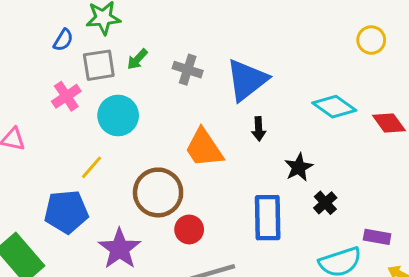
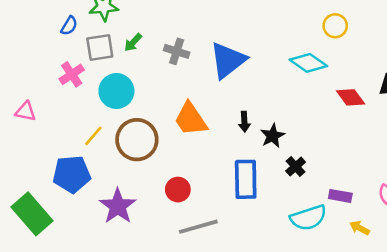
cyan diamond: (334, 107) -> (308, 63), moved
black arrow: (259, 129) -> (244, 122), moved
brown circle: (158, 192) -> (137, 140), moved

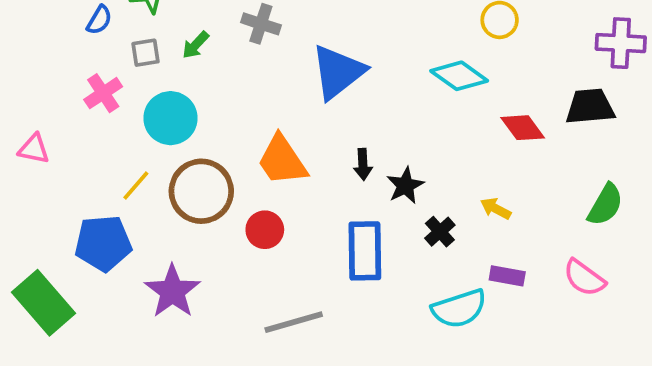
gray square: (100, 48) -> (145, 53), size x0.7
gray cross: (177, 51) -> (261, 24), moved
red circle: (178, 190) -> (265, 230), moved
yellow arrow: (360, 228) -> (496, 209), moved

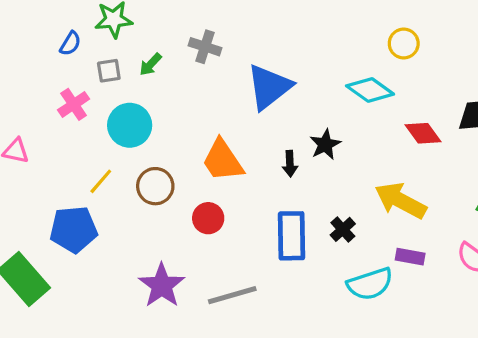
black star: (405, 185) -> (325, 144), moved
brown circle: (201, 191) -> (155, 186), size x0.7
yellow arrow: (496, 209) -> (400, 201), size x2.0
black cross: (440, 232) -> (343, 229), moved
purple star: (172, 291) -> (162, 285), moved

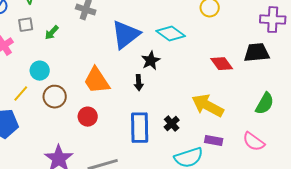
green arrow: (150, 64) -> (52, 33), moved
cyan diamond: (370, 90) -> (171, 34), moved
cyan circle: (130, 125) -> (40, 71), moved, size x0.7
black star: (325, 144) -> (151, 61), moved

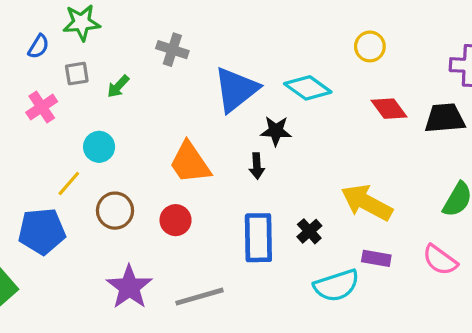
black star: (151, 61) -> (276, 131), turned 30
red diamond: (222, 64) -> (389, 109), moved
brown circle: (55, 97) -> (115, 211), moved

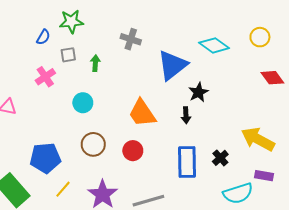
green arrow: (118, 86) -> (95, 63), turned 140
cyan diamond: (308, 88) -> (214, 45), moved
black star: (276, 131) -> (198, 92), turned -30
yellow line: (69, 183) -> (63, 189), moved

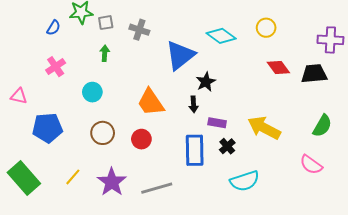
gray square: (68, 55) -> (106, 23), moved
blue pentagon: (45, 158) -> (47, 128), moved
purple rectangle: (264, 176) -> (217, 123), moved

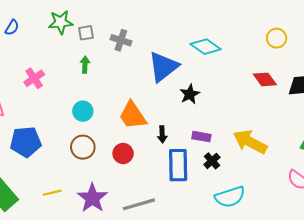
blue semicircle: (54, 28) -> (12, 28), moved
yellow circle: (266, 28) -> (277, 38), moved
cyan circle: (92, 92) -> (83, 111), moved
black arrow: (194, 104) -> (162, 134), moved
yellow line: (73, 177) -> (52, 193), turned 36

